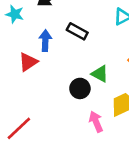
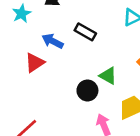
cyan star: (15, 14) -> (22, 14), turned 30
blue arrow: (45, 41) -> (53, 41), turned -66

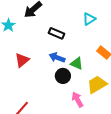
blue arrow: (53, 41) -> (57, 57), moved

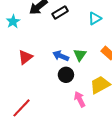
black rectangle: (56, 33) -> (60, 12), moved, turned -56
green triangle: (77, 63) -> (80, 55), moved, turned 40

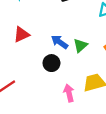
black circle: (66, 75) -> (51, 63), moved

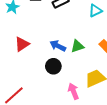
green triangle: (80, 45) -> (77, 46), turned 32

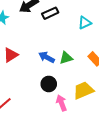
black circle: (53, 66) -> (49, 84), moved

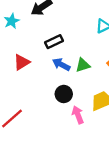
black rectangle: (50, 13) -> (54, 42), moved

